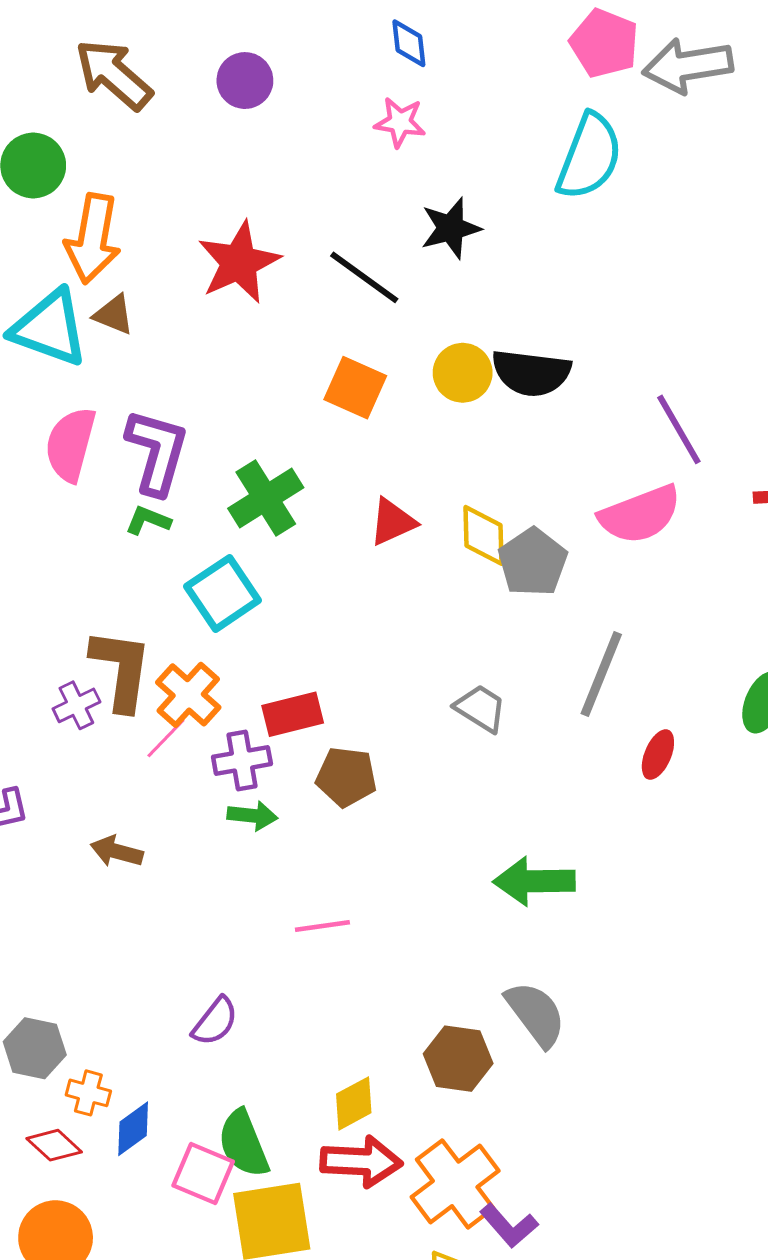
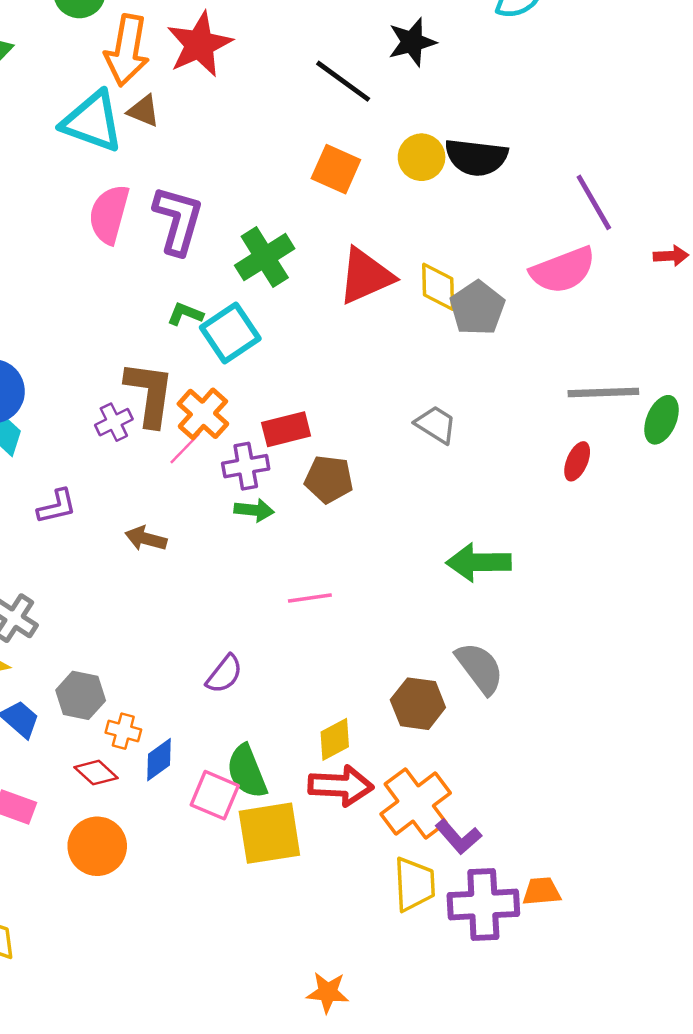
red star: (239, 262) -> (199, 44), moved
green L-shape: (148, 520) -> (185, 314), moved
red triangle: (393, 522) -> (366, 276), size x1.5
gray line: (601, 674) -> (603, 392), moved, turned 66

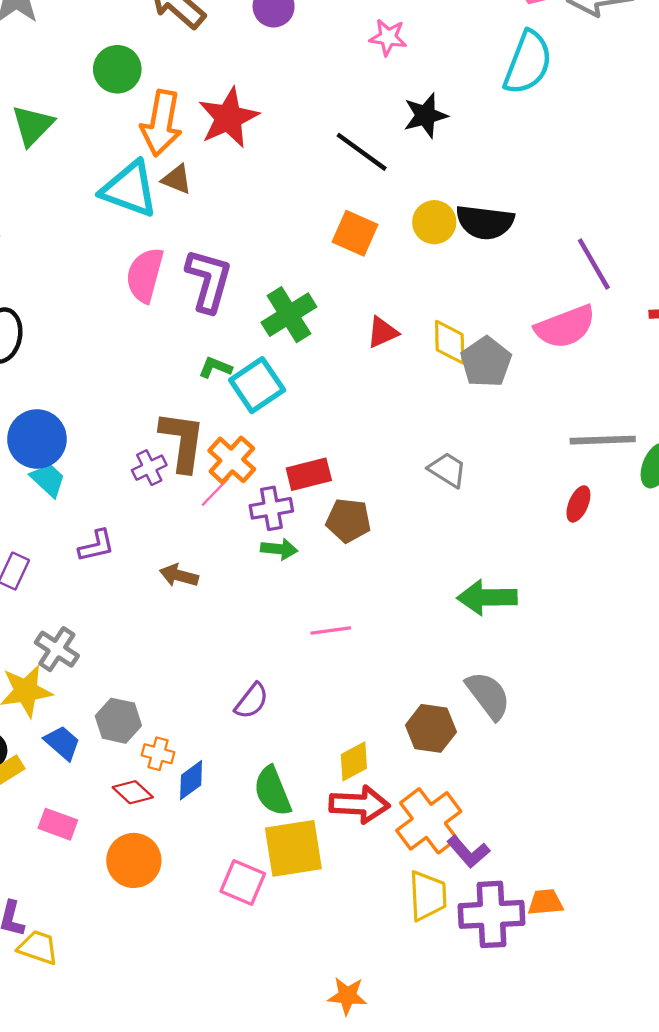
red triangle: (366, 276) -> (383, 332), size x0.6
pink square: (215, 795) -> (243, 882), moved

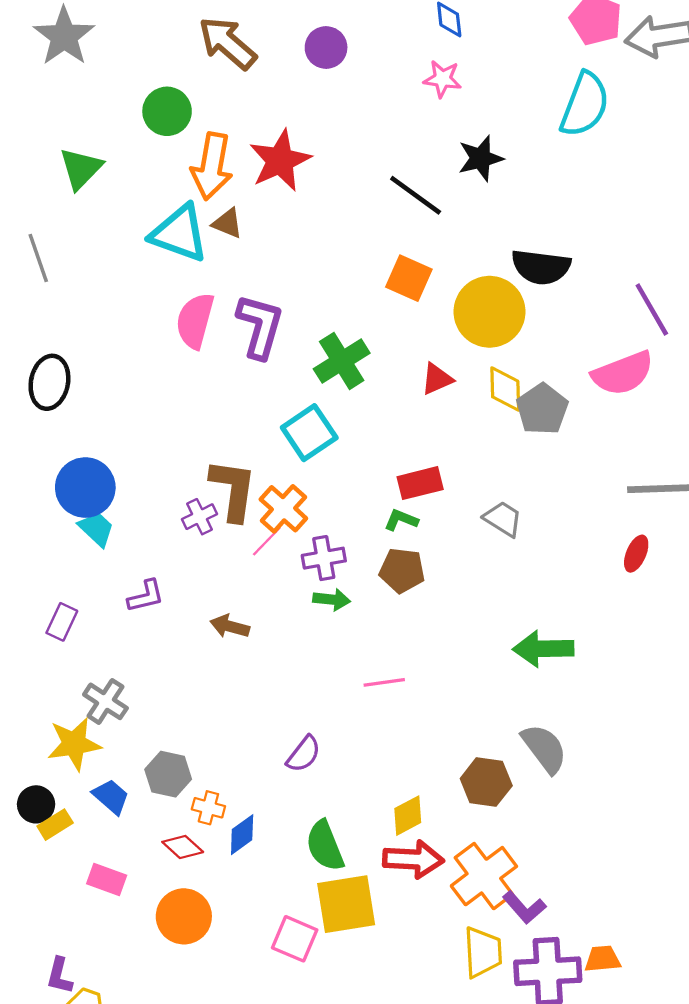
yellow circle: (434, 222) -> (490, 312), moved, size x1.6
green L-shape: (215, 367) -> (401, 520), moved
red rectangle: (309, 474) -> (420, 483), moved

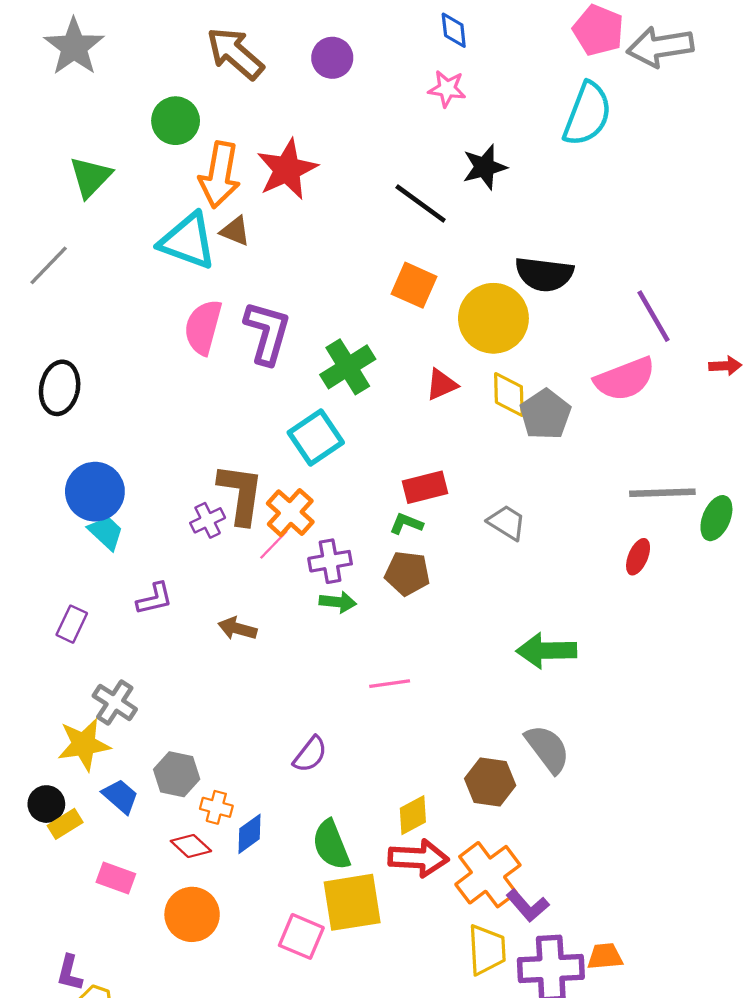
gray line: (38, 258) -> (49, 265), turned 63

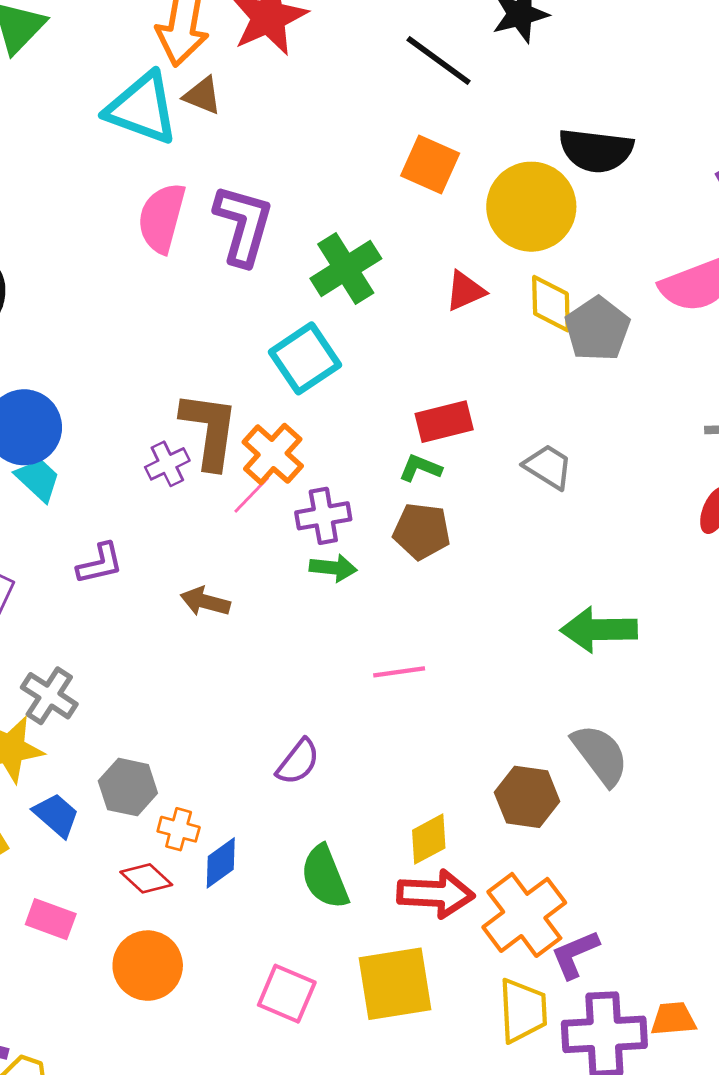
yellow square: (352, 902) -> (395, 984), moved
purple L-shape: (528, 906) -> (575, 954), turned 108

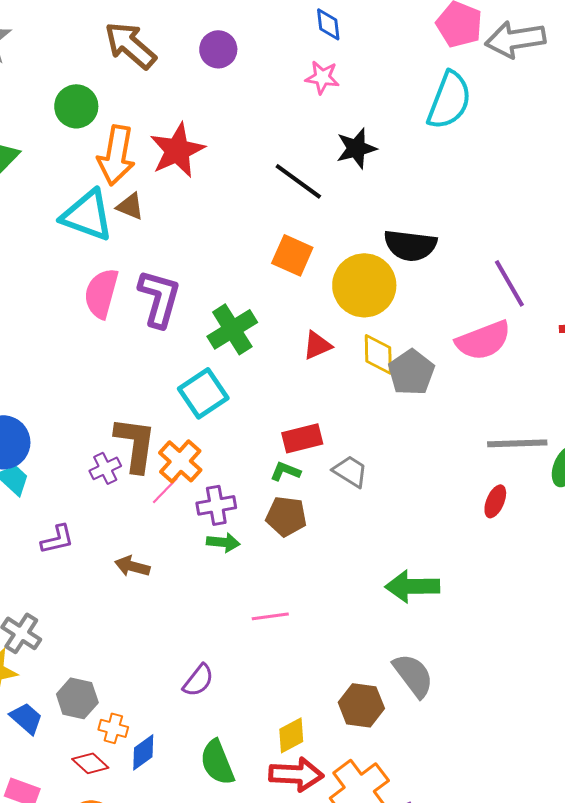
gray trapezoid: (548, 467) -> (350, 471), moved

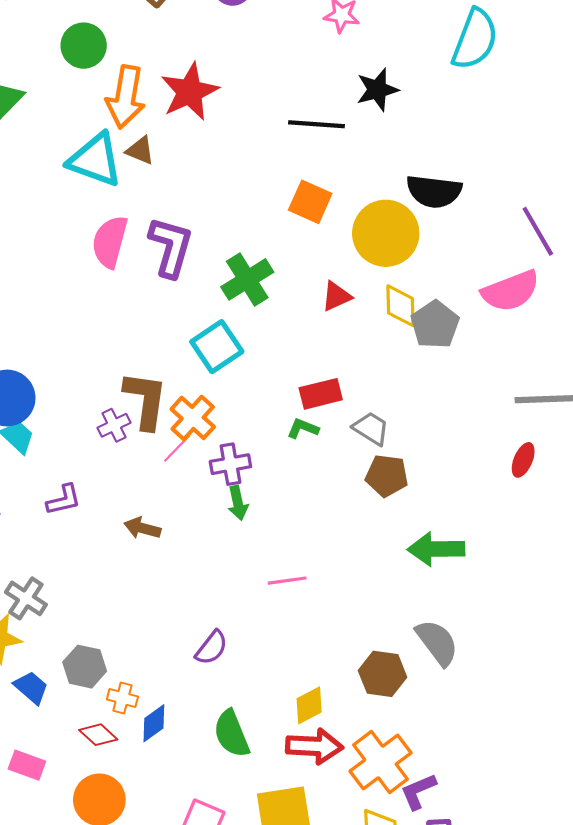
black line: (298, 181) -> (316, 124), turned -32
brown pentagon: (286, 516) -> (387, 476), moved
green arrow: (223, 542) -> (238, 503), turned 72

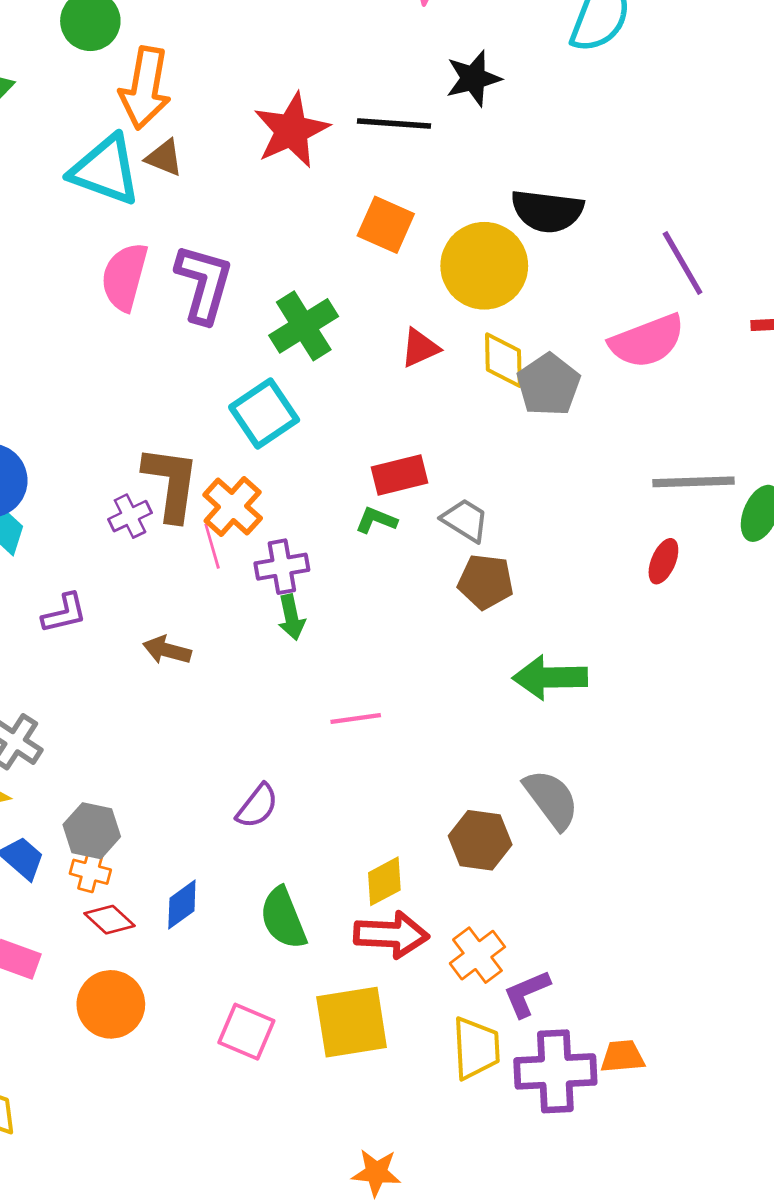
red star: (190, 92) -> (291, 130), moved
pink line: (177, 448) -> (212, 546), turned -60
orange cross: (122, 698) -> (90, 872), moved
orange cross: (380, 762) -> (477, 955), size x0.7

